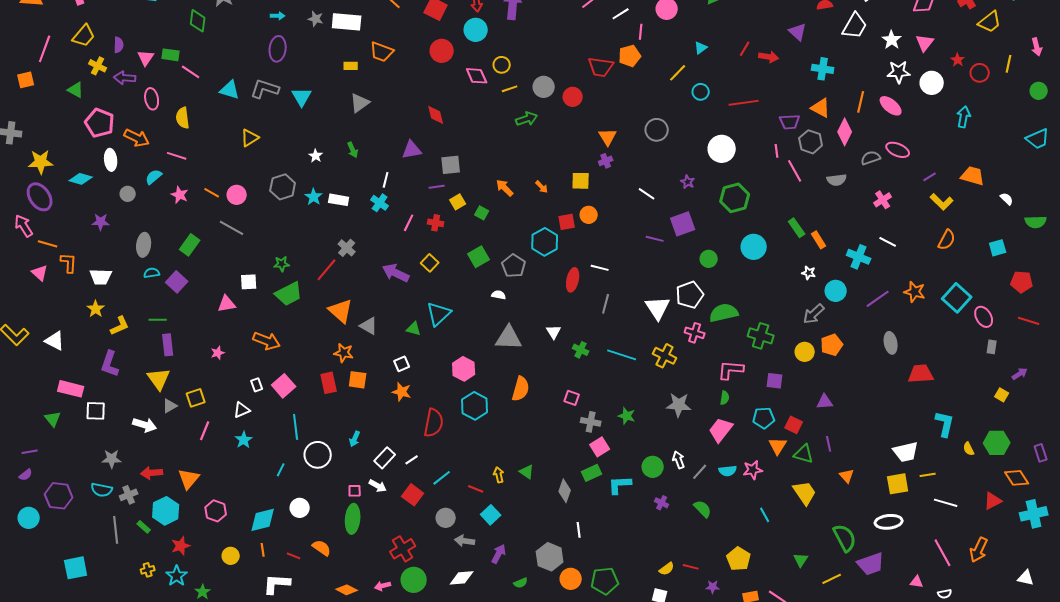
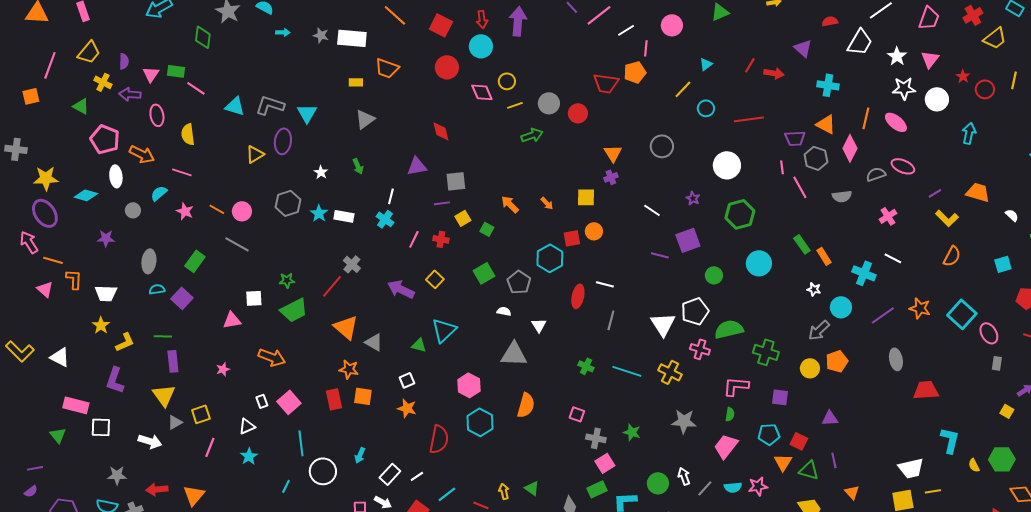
purple ellipse: (278, 49) -> (283, 141), moved
white triangle: (554, 332) -> (539, 325), moved

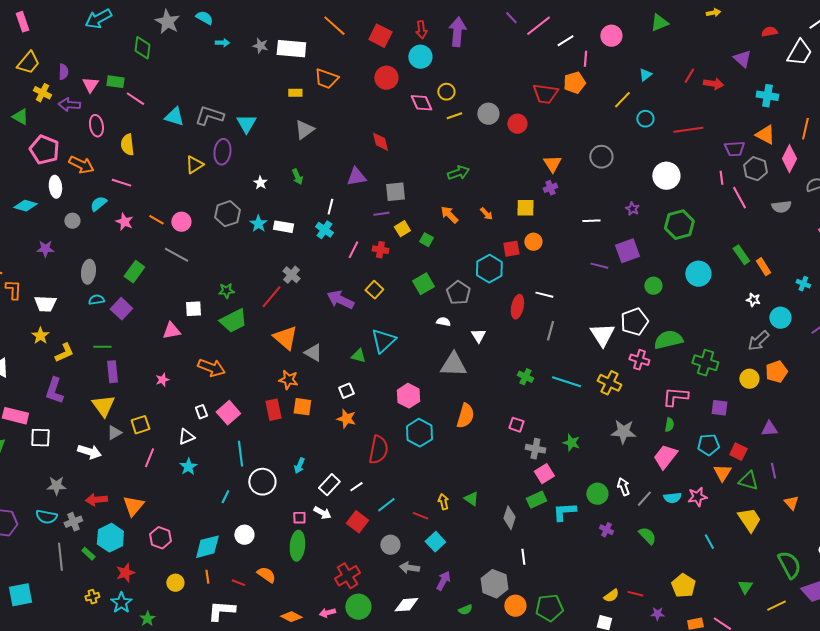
green arrow: (532, 135) -> (458, 173), moved
white line: (652, 210) -> (591, 221), turned -36
cyan cross: (864, 273) -> (803, 284), size x0.6

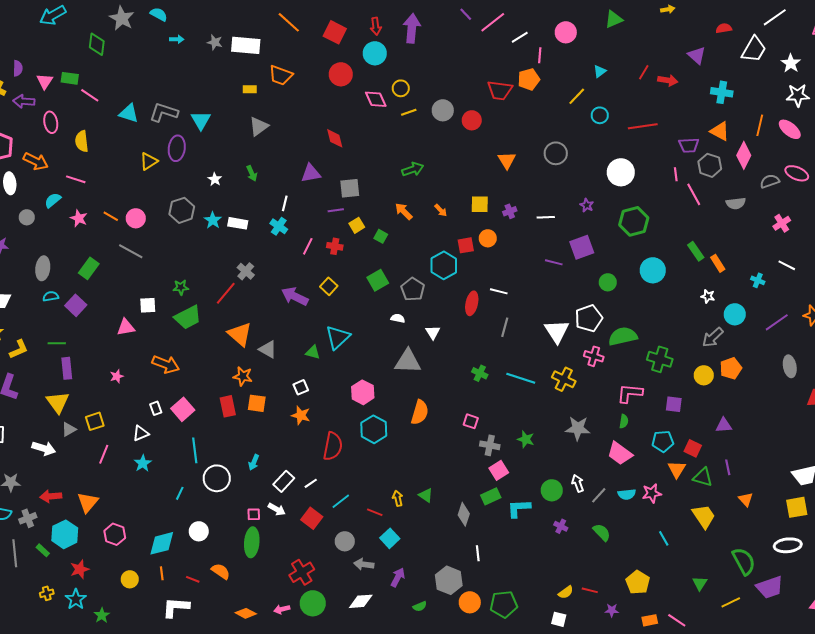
purple cross: (550, 188) -> (510, 211), moved
pink trapezoid: (665, 457) -> (620, 453), turned -92

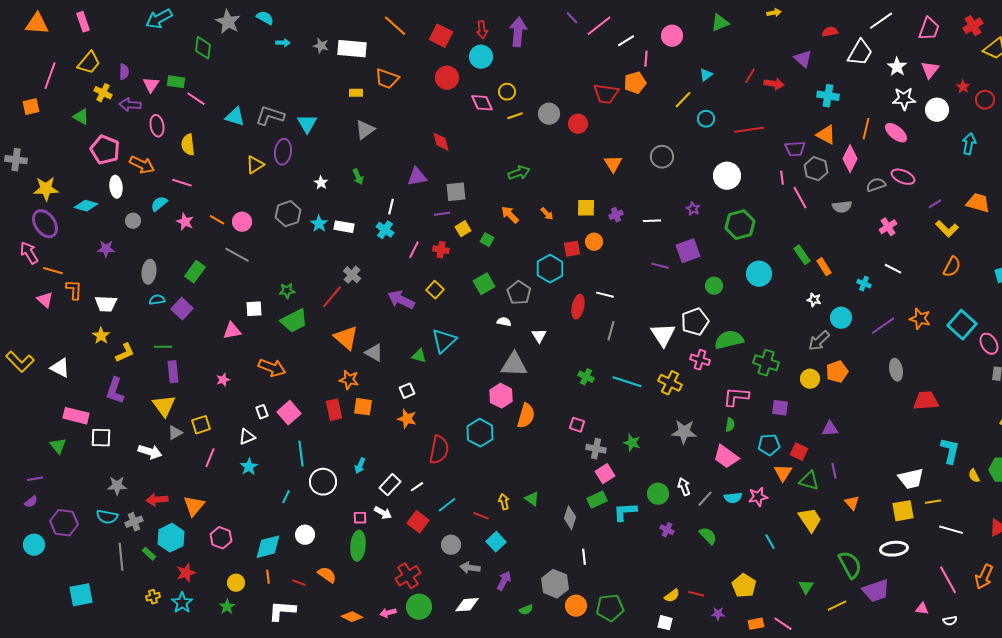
pink hexagon: (363, 392) -> (501, 396), moved
green star: (102, 615) -> (227, 607), moved

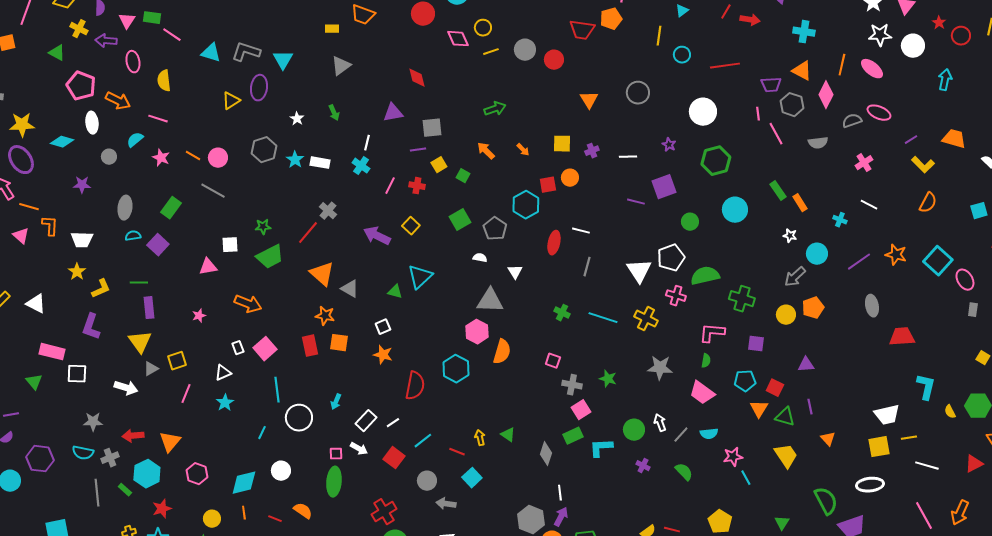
yellow line: (683, 100) -> (659, 36), turned -36
pink star: (758, 497) -> (733, 457), moved
purple arrow: (504, 581) -> (561, 517), moved

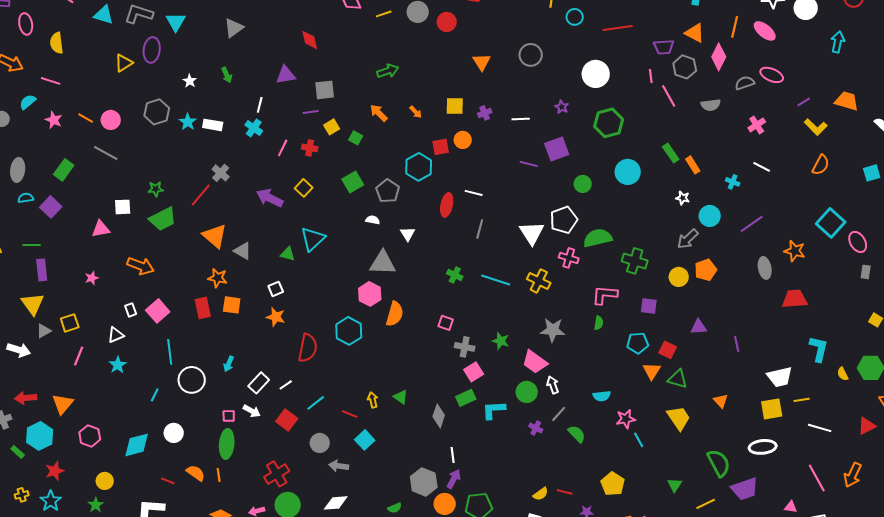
orange star: (896, 255) -> (795, 251), moved
pink trapezoid: (702, 393) -> (535, 362), moved
purple line: (810, 407) -> (737, 344), moved
gray line: (681, 435) -> (559, 414), moved
orange line: (244, 513) -> (219, 475), moved

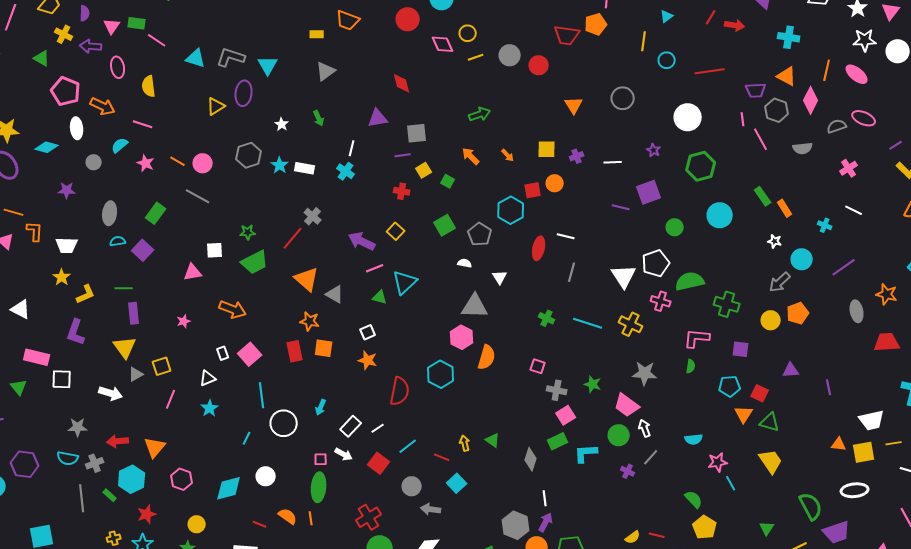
pink line: (283, 148) -> (375, 268), moved, turned 42
orange triangle: (721, 401) -> (839, 444), moved, turned -42
green semicircle: (577, 434) -> (694, 499), moved

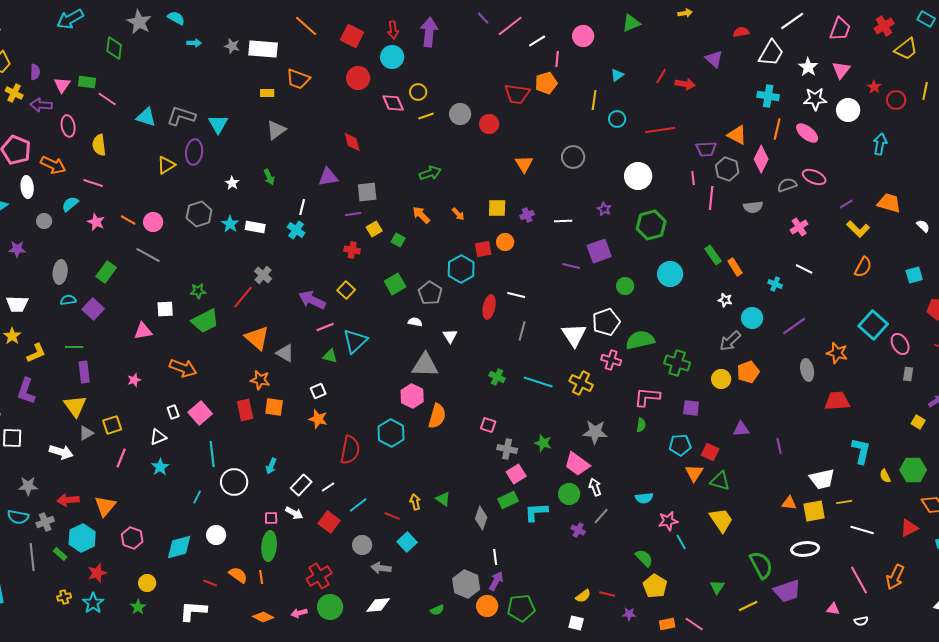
cyan cross: (789, 37) -> (768, 96), moved
pink line: (761, 139) -> (711, 198), turned 35

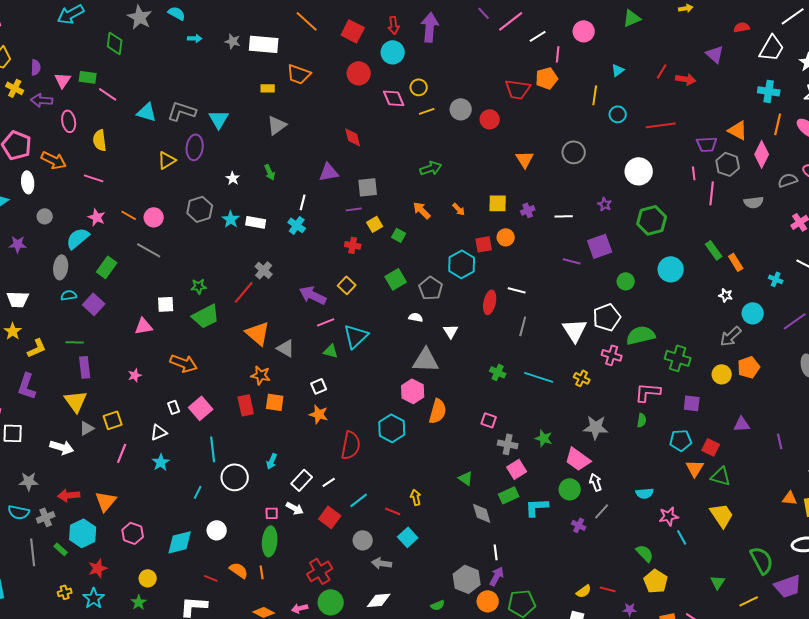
cyan semicircle: (70, 204) -> (78, 238), moved, size x1.4
yellow cross: (581, 383) -> (582, 378), size x0.7
green triangle: (443, 499) -> (466, 478), moved
gray diamond: (481, 518) -> (482, 513), turned -35

